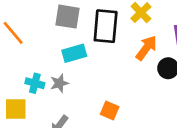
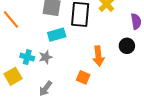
orange arrow: (146, 48) -> (98, 56), moved, turned 138
yellow square: (16, 109) -> (13, 76), turned -30

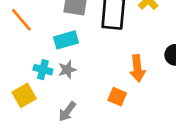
cyan rectangle: (57, 35) -> (66, 40), moved

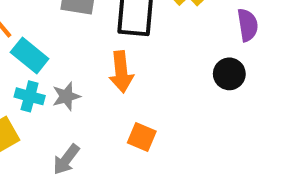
cyan rectangle: (66, 40) -> (30, 56), moved, turned 55
orange arrow: (137, 68) -> (121, 72), moved

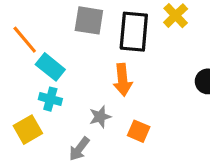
gray star: (66, 96) -> (100, 117), moved

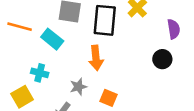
orange line: (25, 40) -> (20, 27), turned -35
cyan rectangle: (50, 67) -> (52, 39), moved

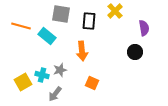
black rectangle: (105, 20) -> (89, 21), size x0.7
cyan cross: (40, 73) -> (42, 75), moved
gray star: (78, 87) -> (60, 70), moved

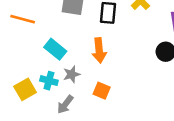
cyan rectangle: (47, 36) -> (55, 49), moved
orange square: (92, 83) -> (102, 91), moved

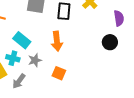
cyan cross: (49, 81) -> (13, 58), moved
gray arrow: (65, 104) -> (19, 81), moved

